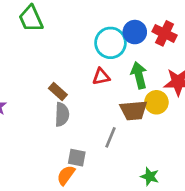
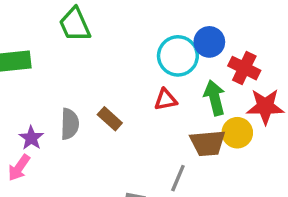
red cross: (165, 33) -> (244, 68), moved
gray semicircle: (62, 114) -> (70, 124), moved

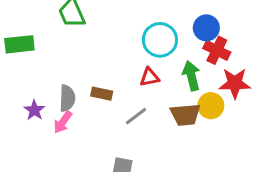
blue circle: (209, 42) -> (206, 28), moved
brown rectangle: (110, 119) -> (102, 94), turned -30
pink arrow: (19, 168) -> (63, 122), moved
gray line: (178, 178) -> (136, 116), moved, turned 30

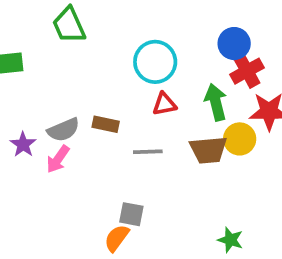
cyan circle: (160, 40) -> (155, 62), moved
red cross: (217, 50) -> (247, 71), turned 35
gray semicircle: (67, 98) -> (63, 130), turned 65
gray line: (136, 116) -> (148, 152), turned 35

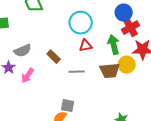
brown rectangle: (106, 124) -> (54, 57), turned 32
gray semicircle: (63, 130) -> (23, 51), moved

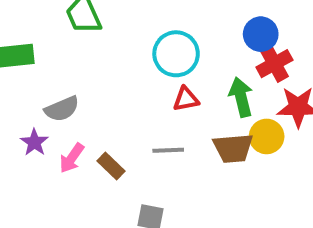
brown rectangle: (54, 57) -> (111, 166), moved

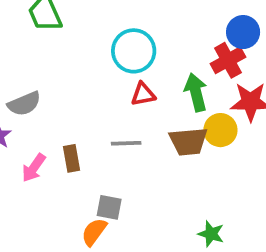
blue circle: (261, 34) -> (243, 32), moved
pink arrow: (72, 158) -> (34, 168), moved
brown rectangle: (111, 166) -> (71, 158), turned 36

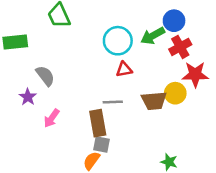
blue circle: (243, 32) -> (174, 21), moved
green arrow: (196, 92) -> (153, 36), moved, turned -105
gray semicircle: (24, 104) -> (45, 76), turned -105
brown rectangle: (71, 158) -> (98, 123), moved, size x1.5

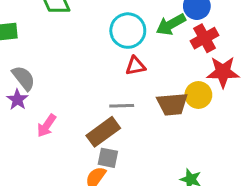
gray semicircle: (45, 76) -> (24, 78), moved
brown rectangle: (98, 123) -> (103, 132), turned 64

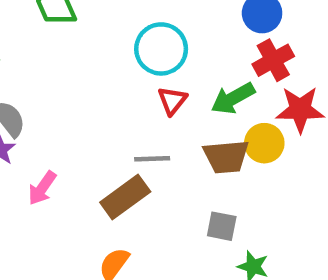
green arrow: (171, 24) -> (233, 98), moved
red triangle: (135, 66) -> (172, 101), turned -40
gray square: (108, 158) -> (222, 226), moved

